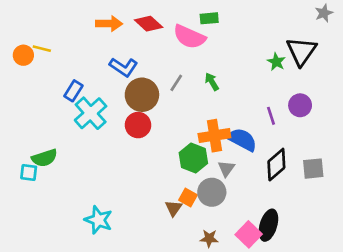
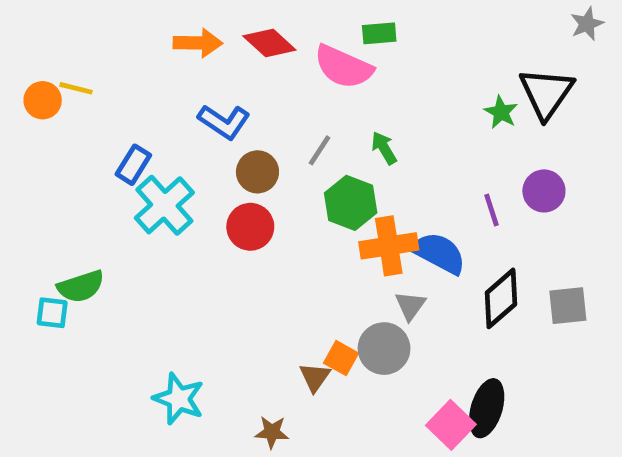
brown circle: (142, 95) -> (257, 172), size x0.7
green hexagon: (193, 158) -> (351, 203), moved
brown star: (209, 238) -> (272, 432), moved

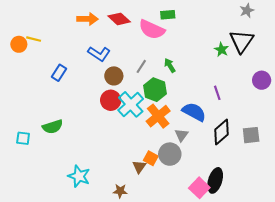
gray star: (587, 24) -> (247, 11), moved
purple circle: (544, 191) -> (262, 80), moved
cyan cross: (164, 205) -> (131, 104), moved
orange cross: (389, 246) -> (158, 116), moved, turned -30
green semicircle: (81, 286) -> (53, 127), moved

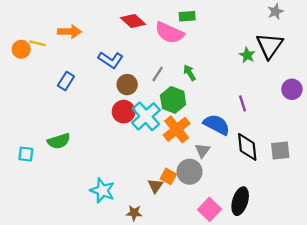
orange arrow: (87, 19) -> (69, 32), moved
black diamond: (221, 132) -> (247, 147), turned -55
cyan star: (79, 176) -> (102, 191), moved
pink square: (199, 188) -> (210, 209), moved

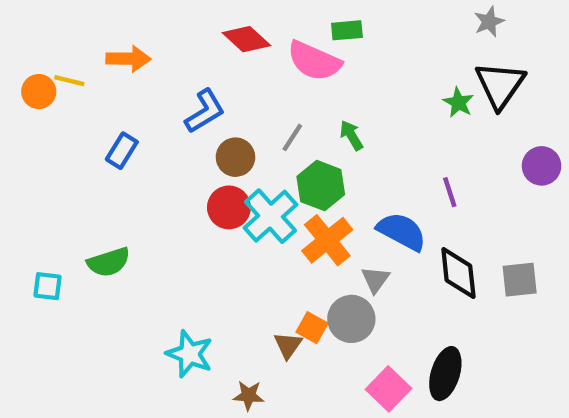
gray star: (275, 12) -> (489, 22), moved
blue L-shape: (111, 60) -> (205, 111), turned -65

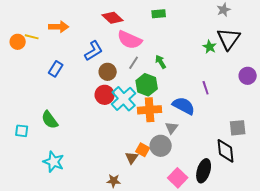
pink semicircle: (314, 61) -> (130, 40), moved
orange cross: (327, 240) -> (150, 110), turned 35
green semicircle: (109, 262) -> (50, 120), turned 72
black diamond: (458, 273) -> (226, 151), moved
cyan star: (190, 354) -> (54, 162), moved

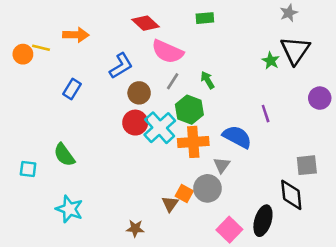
brown star: (114, 181) -> (135, 228), moved

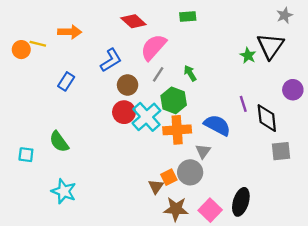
gray star: (289, 13) -> (285, 15), moved
pink semicircle: (167, 52) -> (154, 47), turned 108
orange square: (184, 194) -> (169, 177), turned 35
black diamond: (291, 195) -> (267, 118), moved
brown star: (135, 228) -> (176, 209), moved, size x1.5

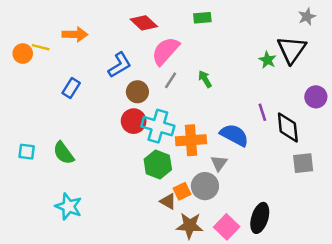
green hexagon: (174, 100) -> (158, 164), moved
cyan cross: (146, 117) -> (158, 126), turned -32
cyan square: (26, 155) -> (27, 152), moved
brown triangle: (156, 187) -> (168, 201), turned -35

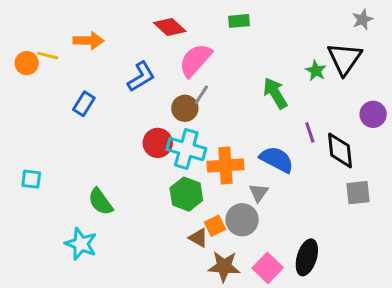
green arrow: (205, 79) -> (275, 93), moved, size x1.5
brown circle: (137, 92) -> (185, 108), moved
green semicircle: (63, 153) -> (100, 202), moved

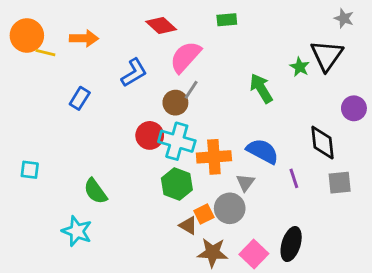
gray star: (363, 19) -> (344, 18), turned -30
orange circle: (27, 63) -> (27, 35), moved, size x1.5
purple line: (310, 132) -> (294, 178), moved

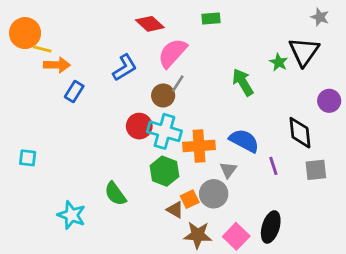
orange arrow: (84, 38) -> (57, 65), moved
green semicircle: (95, 191) -> (115, 194), moved

